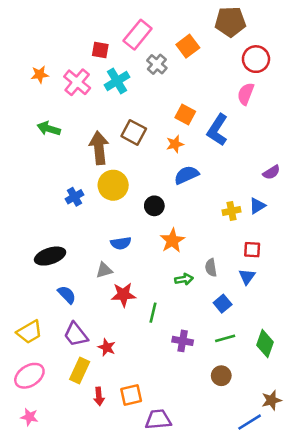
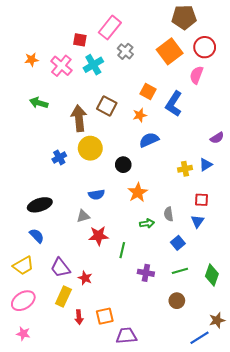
orange square: (188, 46) -> (170, 51), moved, size x1.4
blue semicircle: (67, 295) -> (37, 236), moved

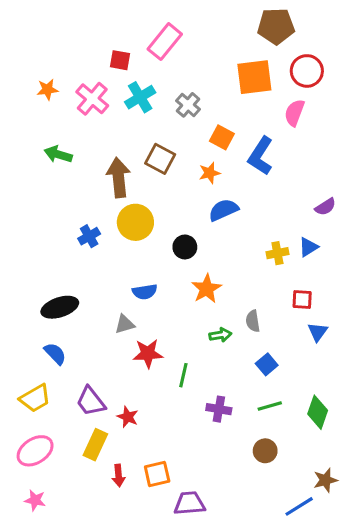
gray cross: (125, 51) -> (188, 105), moved
orange square: (170, 51) -> (254, 77), turned 30
blue triangle: (197, 221) -> (318, 332), moved

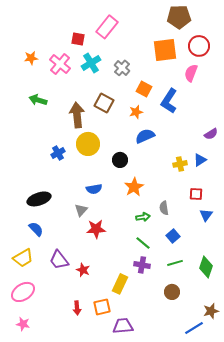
gray triangle: (125, 324) -> (81, 210), turned -32
green line: (183, 375) -> (143, 243), moved, turned -63
yellow rectangle: (95, 445) -> (120, 284), moved

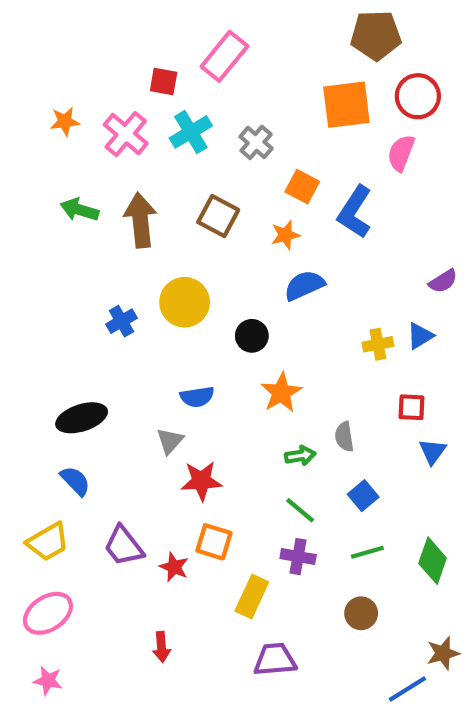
brown arrow: (77, 115) -> (140, 220), moved
orange square: (102, 307) -> (214, 542), moved, turned 30
purple trapezoid: (123, 326) -> (275, 660), moved

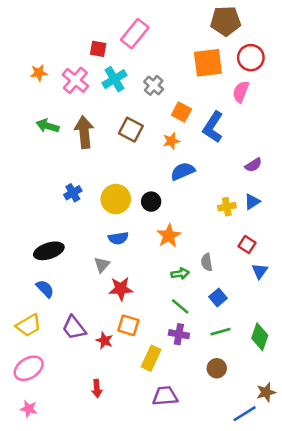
purple semicircle: (443, 281) -> (253, 165), moved
yellow circle: (185, 302) -> (116, 199), moved
red square: (412, 407) -> (247, 245), turned 30

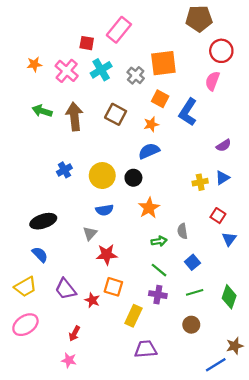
orange square: (208, 63) -> (163, 63), moved
blue semicircle: (183, 171) -> (149, 151), moved
red arrow: (97, 388) -> (74, 334), moved, turned 32
pink star: (29, 409) -> (69, 360), moved

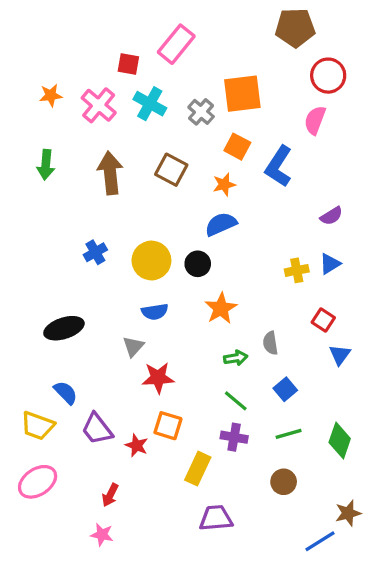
cyan cross: (101, 70) -> (150, 104), turned -30
green arrow: (42, 111) -> (46, 165), moved, turned -102
blue semicircle: (40, 255) -> (66, 393), moved
yellow trapezoid: (25, 287) -> (38, 426), turned 50

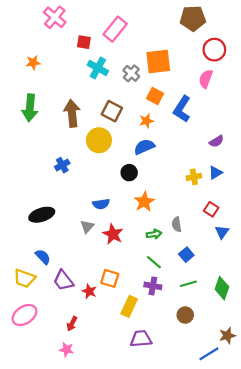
pink cross: (99, 105) -> (55, 17), moved
green arrow: (46, 165) -> (30, 108), size x1.4
yellow circle: (151, 260) -> (99, 140), moved
red star: (158, 378) -> (113, 234), moved, turned 30

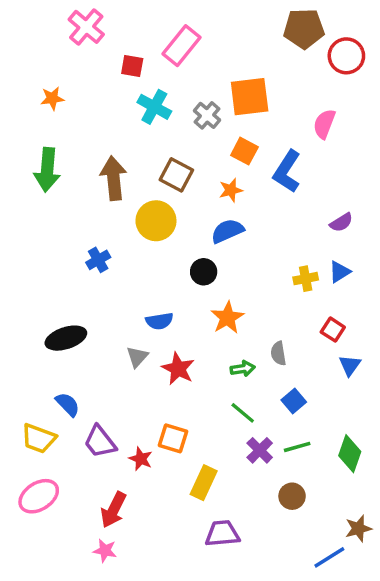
red circle: (214, 50) -> (346, 56), moved
purple cross: (153, 286) -> (260, 450), moved, turned 35
red arrow: (72, 324) -> (113, 510), size x1.5

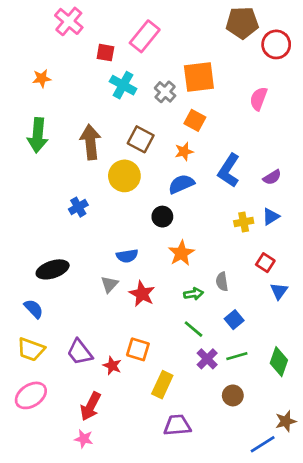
blue L-shape: (287, 171) -> (229, 170), moved
blue semicircle: (68, 404) -> (34, 309), moved

